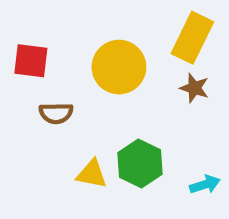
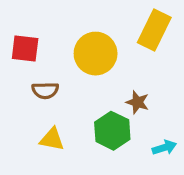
brown star: (194, 88) -> (137, 102), moved
yellow triangle: (92, 174) -> (52, 139), moved

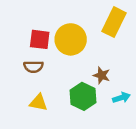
red square: (25, 49) -> (40, 39), moved
cyan arrow: (164, 147) -> (121, 98), moved

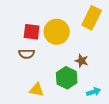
cyan arrow: (121, 98) -> (94, 92), moved
yellow triangle: (38, 103) -> (37, 90), moved

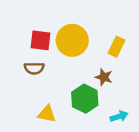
yellow rectangle: (92, 18) -> (117, 47), moved, size x0.7

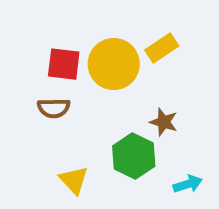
yellow rectangle: (117, 47) -> (162, 48), moved, turned 30
yellow triangle: (47, 114) -> (74, 180), turned 36

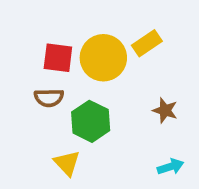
brown star: (164, 122) -> (165, 110), moved
green hexagon: (134, 156) -> (91, 121), moved

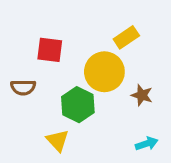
yellow circle: (103, 58) -> (104, 72), moved
brown semicircle: (49, 98) -> (23, 87), moved

